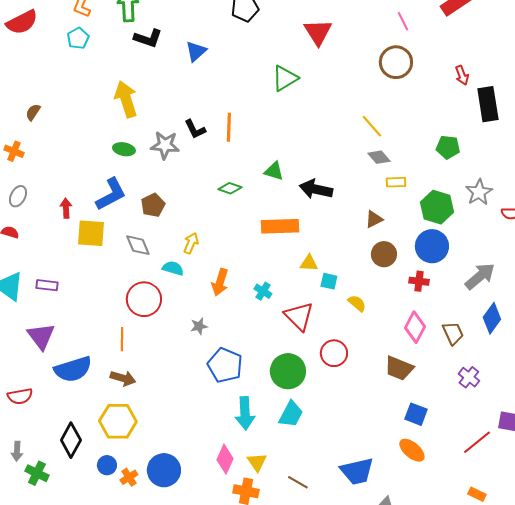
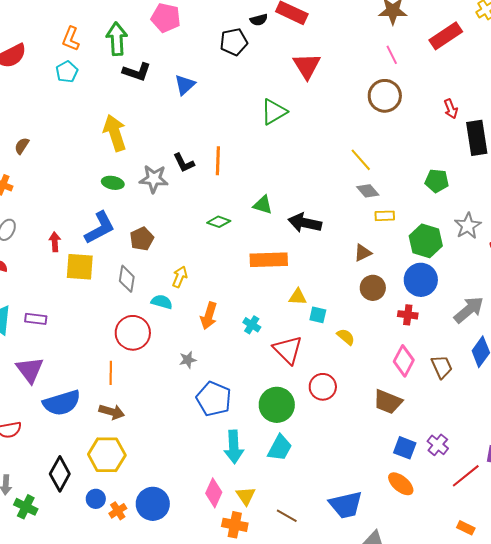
gray diamond: (138, 245) -> (127, 279), turned 32
purple cross: (469, 377) -> (438, 445), moved

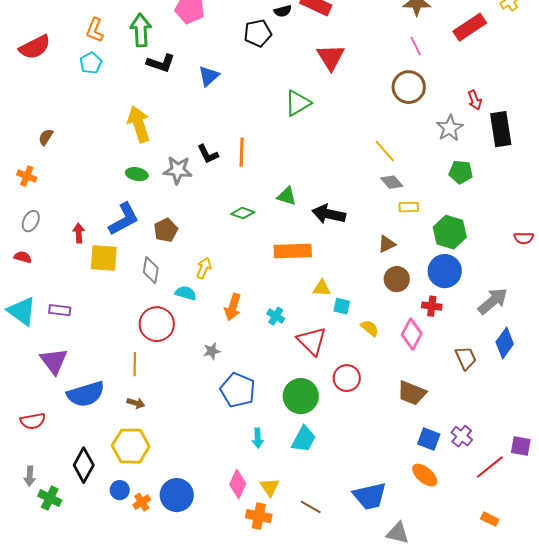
gray star: (468, 226) -> (450, 128), moved
pink diamond: (404, 361) -> (412, 334), moved
brown arrow: (112, 412) -> (136, 403), size x0.7
cyan arrow: (234, 447) -> (258, 438), size x0.6

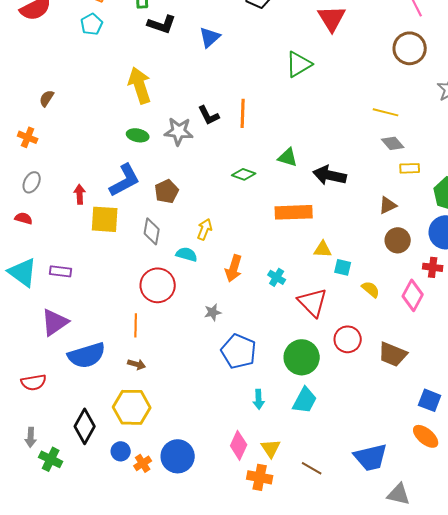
yellow line: (385, 151) -> (386, 112), turned -35
purple triangle: (54, 361) -> (55, 322), turned 32
brown trapezoid: (412, 393) -> (393, 354), moved

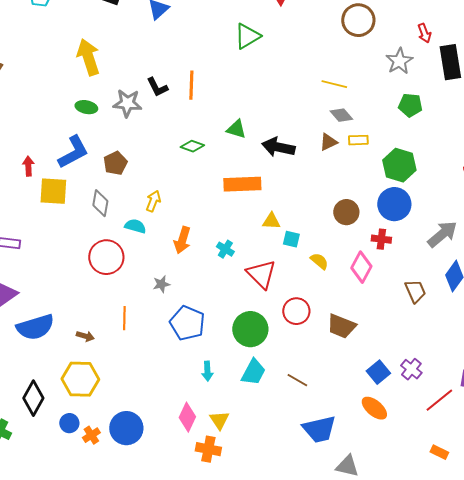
brown triangle: (388, 205) -> (328, 142), moved
orange line: (136, 325) -> (124, 318), moved
blue square: (430, 400) -> (378, 372), turned 30
brown line: (312, 468) -> (297, 380), moved

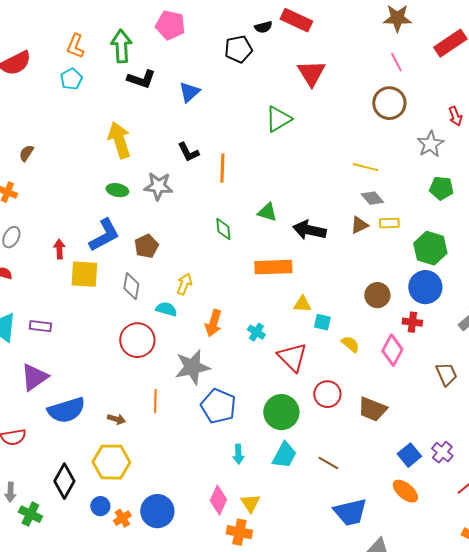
black L-shape: (157, 87) -> (188, 152), moved
green diamond: (192, 146) -> (223, 229), turned 65
gray star: (161, 284) -> (192, 367), size x2.0

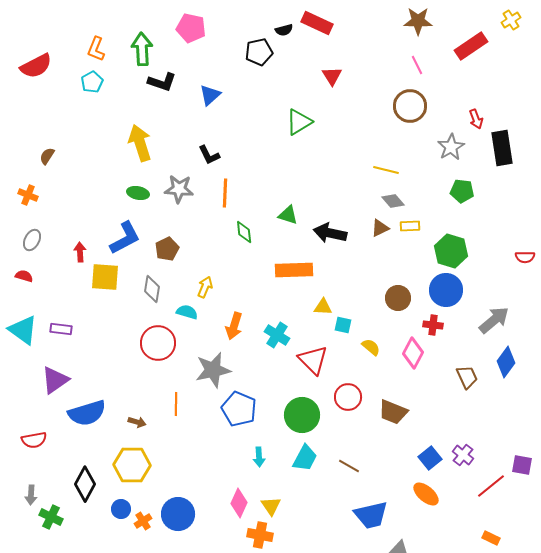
red triangle: (311, 73) -> (332, 76), size x0.7
orange line: (222, 168) -> (225, 193), moved
cyan cross: (256, 332) -> (277, 335), size x1.4

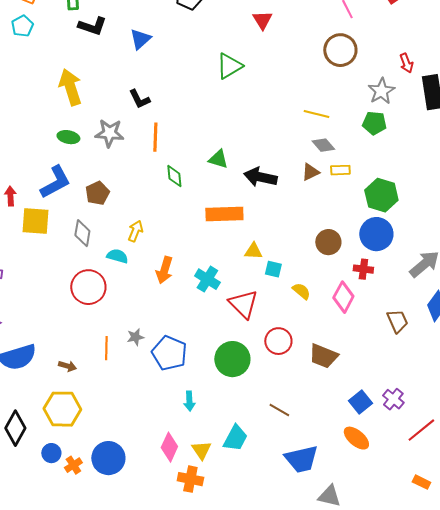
green pentagon: (462, 191) -> (374, 123), moved
gray star: (213, 370) -> (135, 337), moved, size x0.5
cyan trapezoid: (305, 458) -> (235, 438), moved

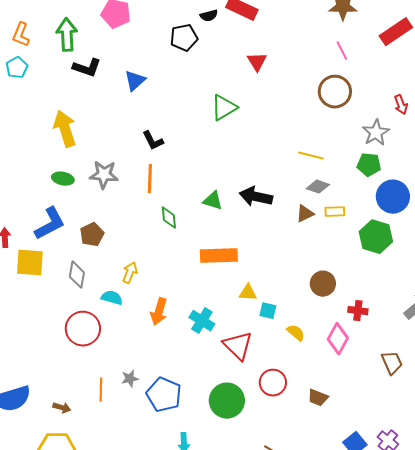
black L-shape: (139, 99) -> (153, 141), moved
gray diamond: (323, 145) -> (318, 187), turned -30
black arrow: (260, 177) -> (256, 197), moved
blue circle: (376, 234) -> (393, 197), moved
brown trapezoid: (323, 356) -> (318, 398), size x0.7

